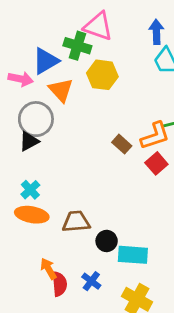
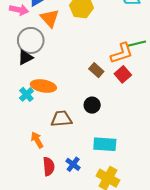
brown rectangle: (122, 144) -> (96, 70), moved
orange ellipse: (32, 215) -> (43, 86), moved
black circle: (107, 241) -> (92, 105), moved
orange arrow: (48, 269) -> (37, 140), moved

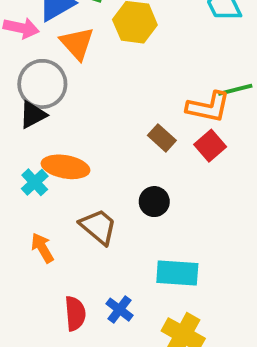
orange L-shape: (122, 53) -> (208, 107), turned 30
brown trapezoid: (61, 119) -> (98, 227), turned 45
orange arrow: (37, 140) -> (42, 248), moved

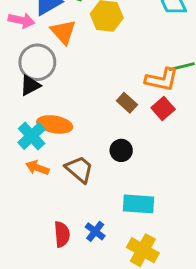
cyan cross: (35, 182) -> (32, 136), size x1.4
orange arrow: (42, 248) -> (37, 168), moved, turned -40

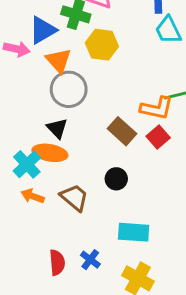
gray circle: (37, 62) -> (69, 89), moved
black triangle: (30, 85) -> (57, 128), moved, turned -45
brown rectangle: (127, 103) -> (122, 131), size x1.4

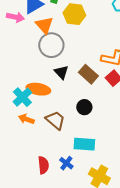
black triangle: (57, 128) -> (61, 72), moved
cyan rectangle: (134, 232) -> (84, 144), moved

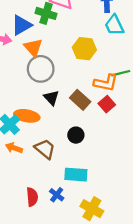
yellow hexagon: (74, 14) -> (84, 49), moved

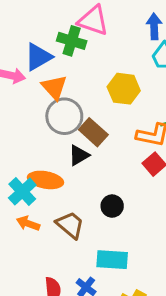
black triangle: (51, 98) -> (79, 155), turned 42
brown rectangle: (80, 100) -> (93, 132), moved

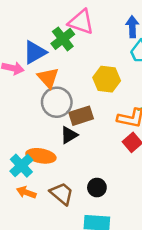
green cross: (72, 41) -> (63, 39), turned 35
brown rectangle: (93, 132) -> (81, 116), turned -60
black circle: (112, 206) -> (97, 188), moved

